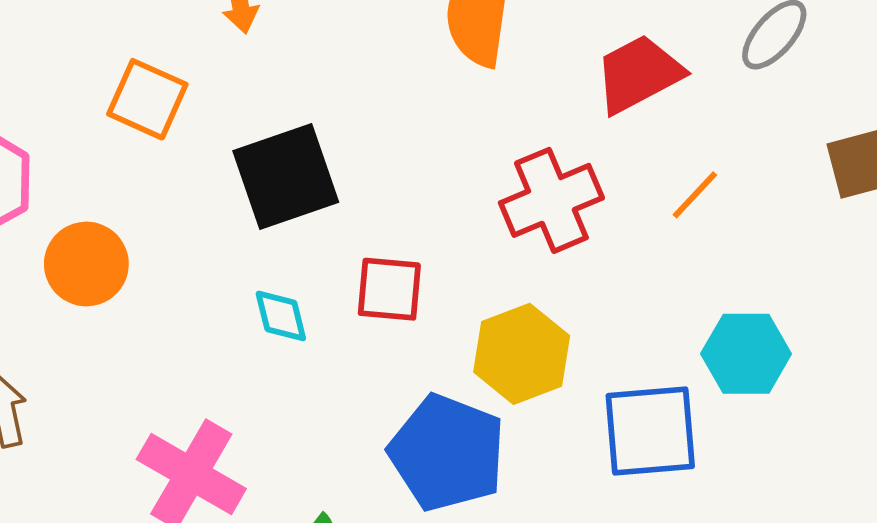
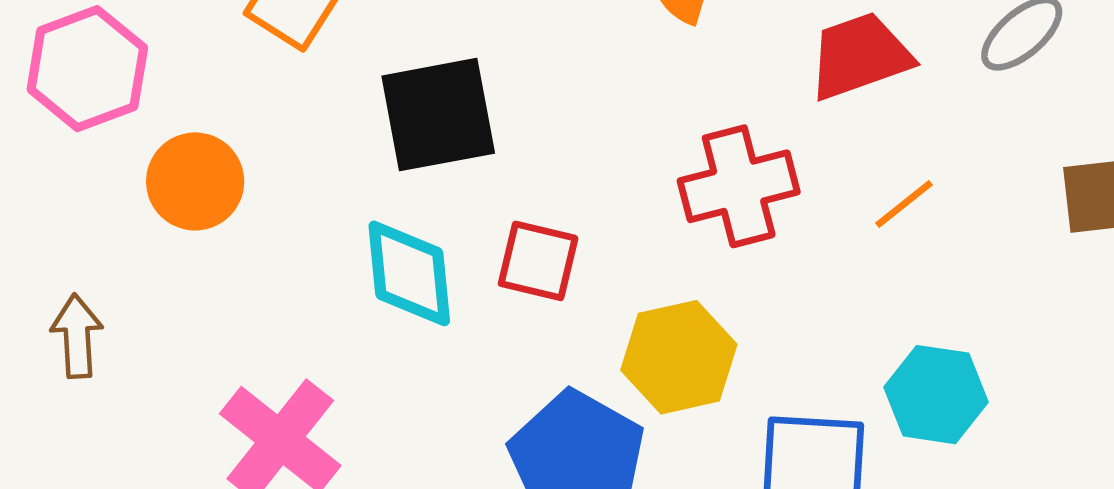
cyan diamond: (281, 316) -> (409, 273), size x1.6

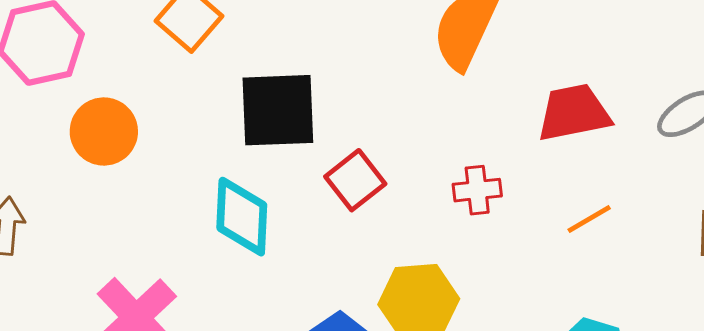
red cross: (739, 186) -> (477, 190), size x0.6
red square: (538, 261) -> (355, 180), moved, turned 30

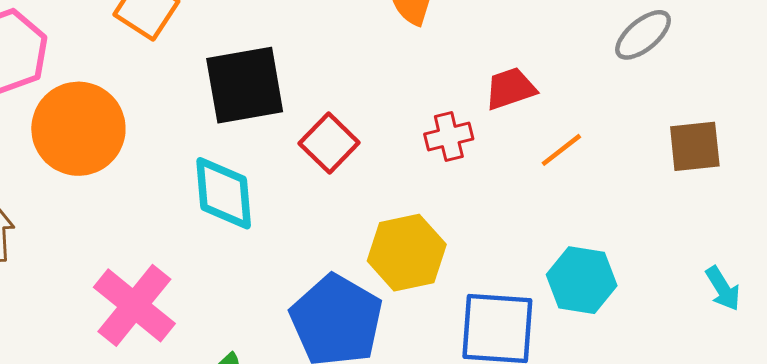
red trapezoid: (574, 113) -> (510, 89), moved, size x0.7
orange circle: (104, 132) -> (78, 129), size x1.4

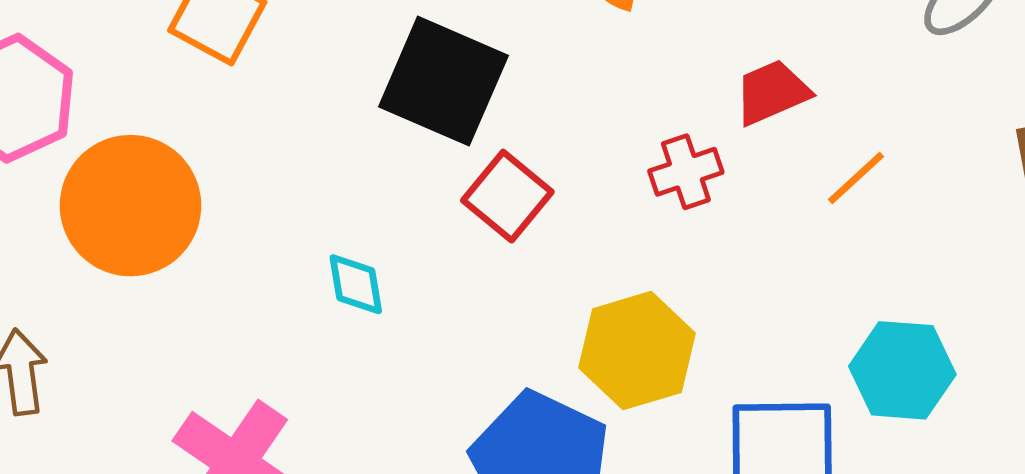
black square: (245, 85) -> (443, 81), moved, turned 38
cyan diamond: (224, 193) -> (356, 284), size x0.6

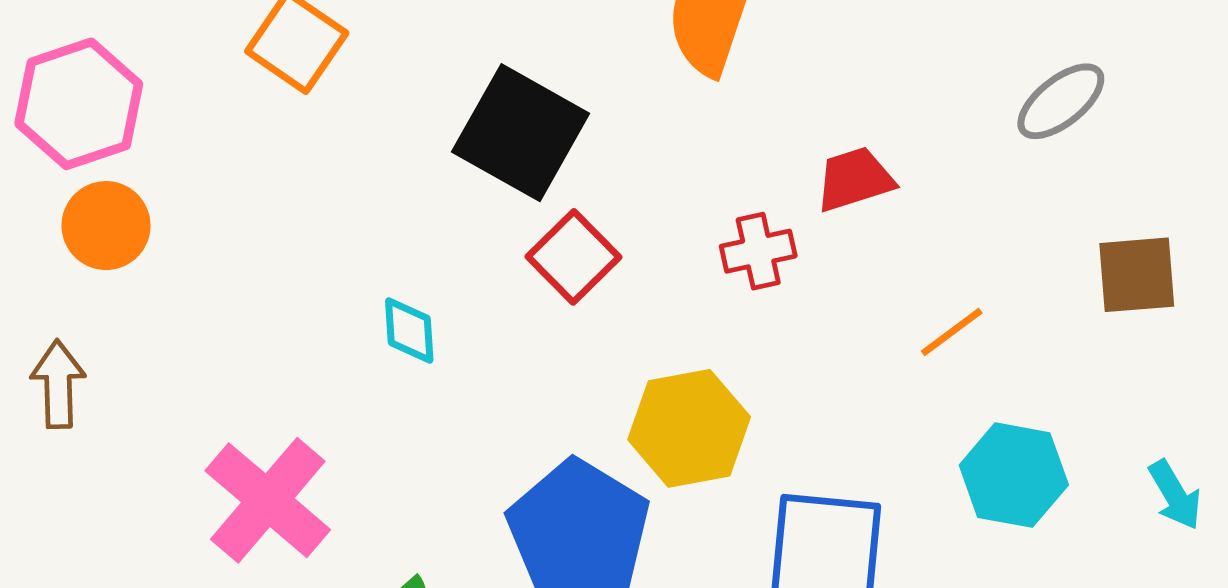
orange line: (856, 178) -> (952, 332), moved
orange circle: (130, 206) -> (106, 226), moved, size x0.6
cyan hexagon: (902, 370) -> (1014, 475), moved

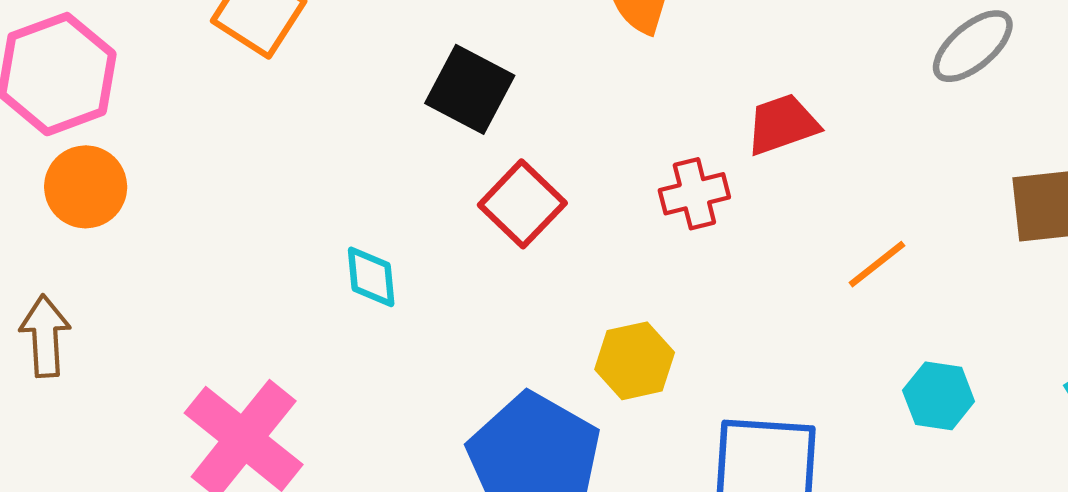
black square: (521, 133) -> (470, 89), size x0.7
yellow hexagon: (689, 428) -> (635, 361), size x0.7
cyan hexagon: (1014, 475) -> (939, 396), size x0.7

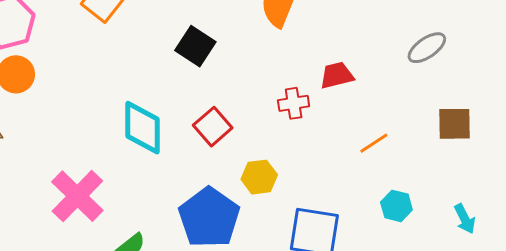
red square: (522, 204) -> (213, 127), moved
cyan diamond: (371, 277) -> (142, 128), size x1.8

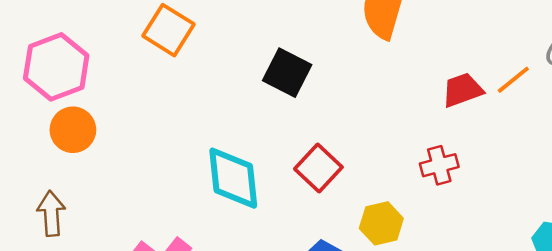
red cross: (294, 103) -> (439, 165), moved
orange line: (374, 143) -> (513, 80), moved

